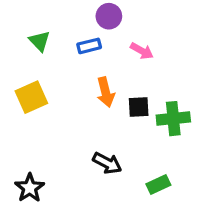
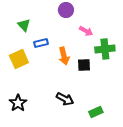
blue rectangle: (89, 46) -> (41, 43), moved
green cross: (173, 119) -> (105, 49), moved
black star: (30, 188) -> (18, 103), moved

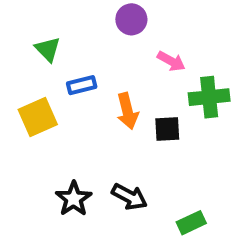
black star: (18, 103) -> (74, 199), moved

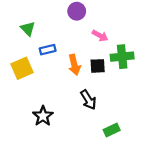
black square: (167, 129) -> (98, 66), moved
black arrow: (129, 197) -> (88, 100), moved, turned 30

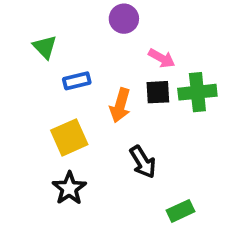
orange arrow: (74, 65) -> (120, 105), turned 30
black square: (98, 66) -> (158, 92), moved
yellow square: (22, 68) -> (69, 137), moved

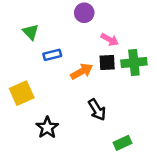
orange arrow: (120, 105) -> (82, 71), turned -135
yellow square: (69, 137) -> (22, 93), moved

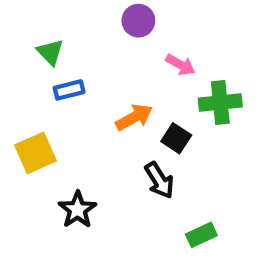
blue rectangle: (52, 55) -> (69, 90), moved
black square: (107, 63) -> (176, 138), moved, turned 36

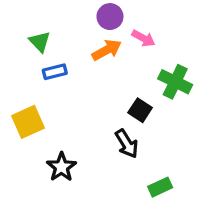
pink arrow: (180, 65) -> (143, 38), moved
green cross: (220, 103) -> (175, 82), turned 32
orange arrow: (134, 117) -> (107, 50), moved

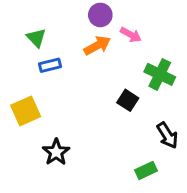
black arrow: (127, 144) -> (167, 135), moved

